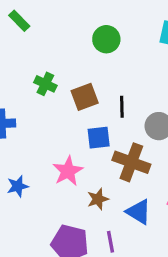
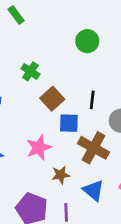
brown square: (85, 97) -> (52, 99), moved, turned -30

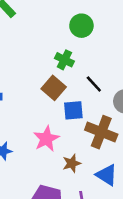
green cross: (30, 71) -> (64, 60), moved
black line: (92, 100) -> (94, 84), turned -42

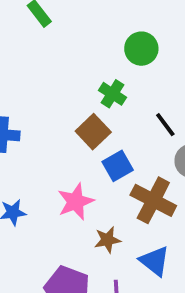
black line: (94, 84) -> (165, 125), moved
blue square: (73, 110) -> (118, 166), turned -30

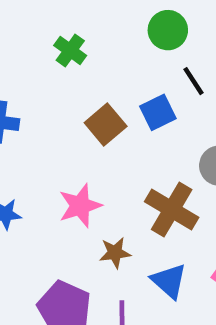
green cross: (113, 94) -> (70, 50), moved
black line: (165, 125) -> (194, 81), moved
blue square: (118, 166) -> (158, 112), moved

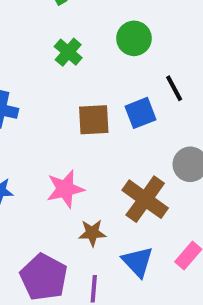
green circle: (168, 30) -> (134, 38), moved
brown square: (106, 124) -> (94, 120), turned 32

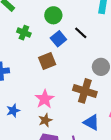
blue square: (140, 113) -> (58, 39), moved
brown star: (92, 233) -> (45, 120), moved

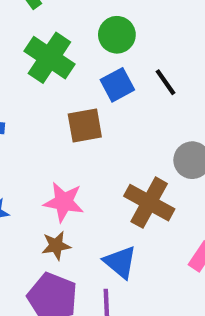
green cross: (24, 33) -> (49, 58), size x1.6
pink star: (45, 99) -> (64, 202), turned 30
blue triangle: (91, 122) -> (120, 262), moved

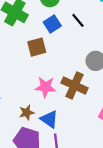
pink star: (64, 202) -> (45, 87), moved
blue triangle: (120, 262) -> (49, 119), moved

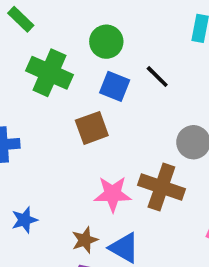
blue square: (52, 24) -> (115, 86), turned -30

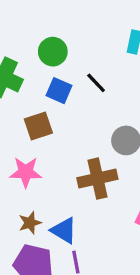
brown cross: (161, 187) -> (97, 179), turned -33
pink star: (113, 194) -> (26, 172), moved

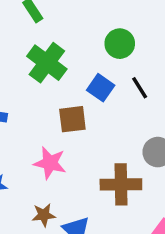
green circle: (53, 52) -> (120, 44), moved

